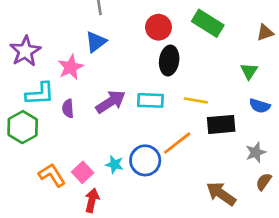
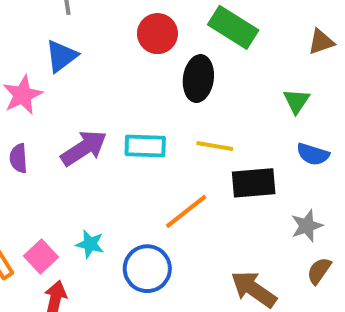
black ellipse: (169, 61) -> (198, 79), moved
blue circle: (145, 160) -> (147, 269), moved

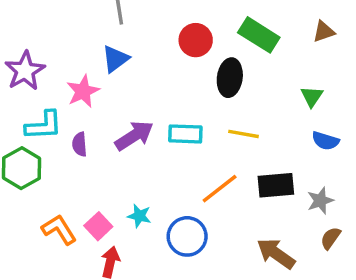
brown triangle: (321, 42) -> (324, 32), moved
black rectangle: (254, 183) -> (276, 185), moved

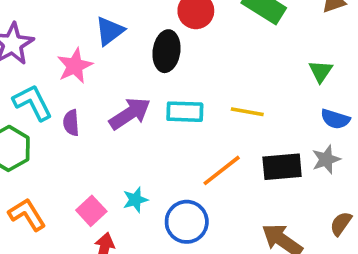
black ellipse: (230, 78) -> (167, 51), moved
cyan L-shape: (44, 125) -> (33, 103), turned -114
gray star: (320, 201) -> (326, 159), moved
cyan star: (139, 216) -> (135, 200), turned -30
orange L-shape: (59, 230) -> (27, 214), moved

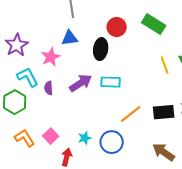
blue triangle: (110, 31) -> (70, 38), turned 30
yellow line: (247, 112) -> (165, 65), moved, turned 60
cyan star: (135, 200) -> (85, 138), moved
pink square: (91, 211) -> (51, 136), moved

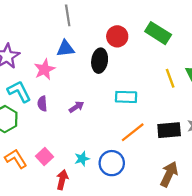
cyan rectangle: (111, 82) -> (126, 97), moved
purple arrow: (81, 83) -> (76, 107), moved, size x0.6
brown arrow: (164, 152) -> (169, 174), turned 80

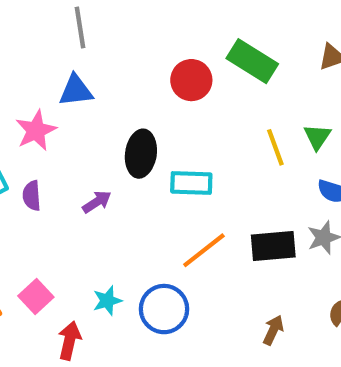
red circle: (117, 36) -> (191, 80), moved
black ellipse: (100, 61) -> (141, 154), moved
brown arrow: (169, 174) -> (273, 330), size x0.6

